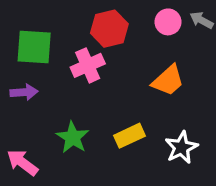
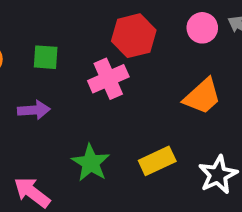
green square: (34, 47) -> (46, 57), size x0.6

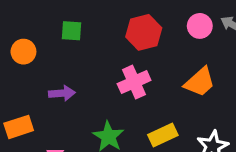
green square: (46, 57) -> (72, 31), moved
pink cross: (108, 79) -> (134, 82), moved

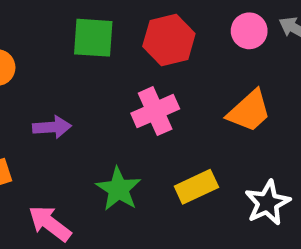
green square: (72, 31) -> (93, 38), moved, size x1.4

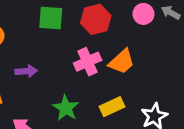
orange trapezoid: (249, 111) -> (122, 62), moved

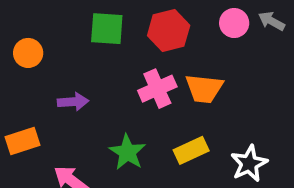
orange trapezoid: (122, 62) -> (204, 89), turned 48

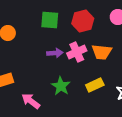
purple arrow: (73, 102) -> (55, 53), moved

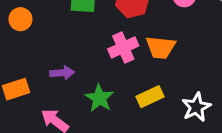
purple arrow: (55, 53) -> (62, 73), moved

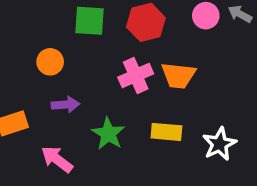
orange circle: (20, 19) -> (50, 62), moved
yellow rectangle: (150, 97) -> (166, 132), turned 30

